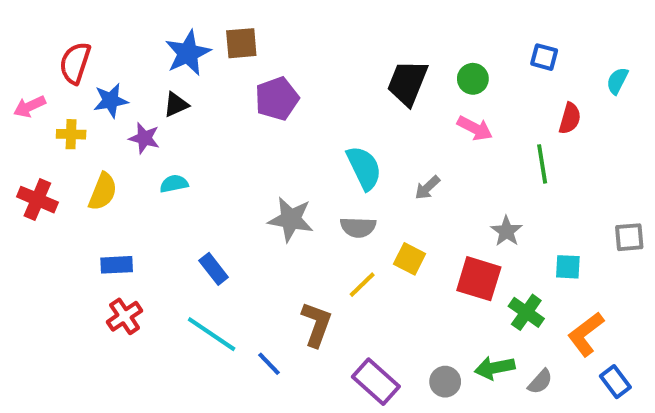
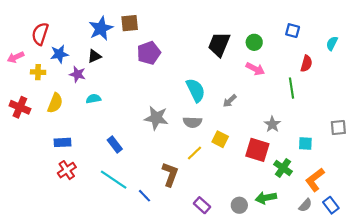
purple rectangle: (376, 382) -> (202, 205), size x0.7
gray semicircle: (540, 382) -> (305, 205), moved

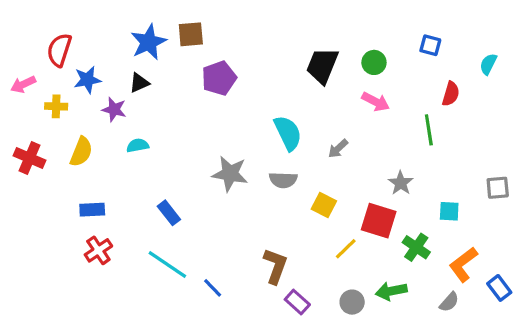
yellow line: (195, 153) -> (346, 249), moved
brown L-shape: (170, 174) -> (275, 266), moved
blue rectangle: (331, 205) -> (499, 288), moved

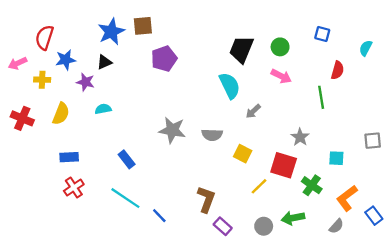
cyan semicircle: (288, 133) -> (230, 86), moved

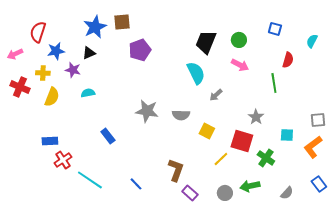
yellow cross: (42, 80) -> (43, 73), moved
red cross: (22, 118) -> (20, 87), moved
blue rectangle: (69, 157) -> (50, 141), moved
cyan line: (125, 198) -> (90, 180), moved
orange L-shape: (347, 198) -> (313, 147), moved

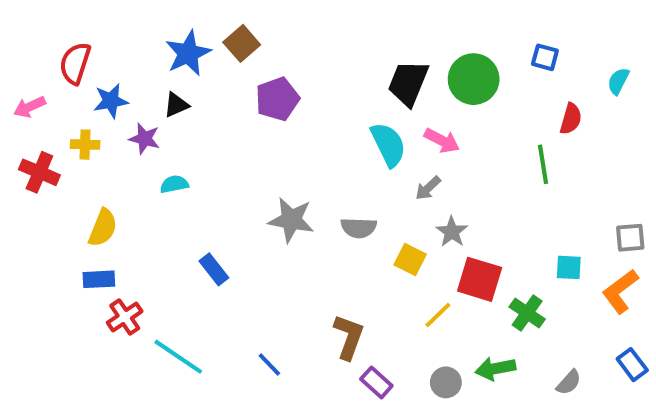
brown square: (122, 22) -> (242, 43), turned -36
green circle: (239, 40) -> (474, 79), size x1.6
pink arrow: (240, 65) -> (442, 141), moved
yellow semicircle: (52, 97) -> (103, 228), moved
gray star: (256, 117) -> (452, 232), moved

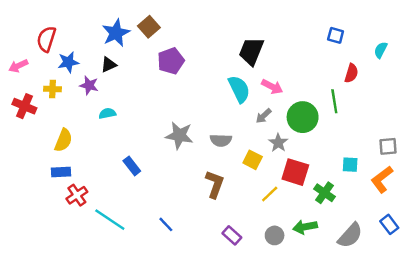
green circle: (474, 79) -> (303, 117), moved
brown L-shape: (349, 337) -> (215, 184), moved
gray semicircle: (569, 382) -> (350, 235), size x1.6

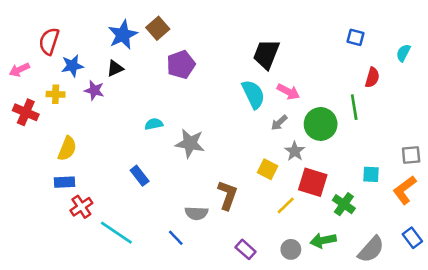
cyan semicircle: (107, 113) -> (154, 124), moved
gray semicircle: (221, 140) -> (196, 213), moved

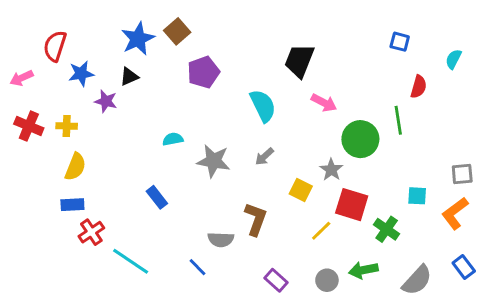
yellow cross: (56, 94) -> (67, 126), moved
cyan semicircle: (253, 94) -> (263, 106), moved
gray arrow: (279, 123) -> (264, 157), moved

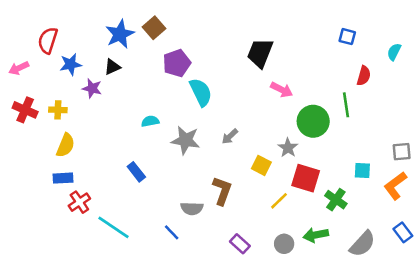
cyan semicircle: (263, 106) -> (201, 92), moved

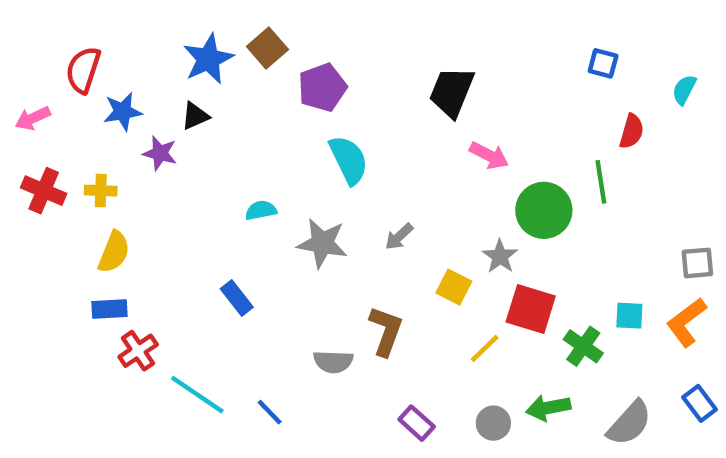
purple pentagon: (177, 63) -> (322, 87), moved
cyan square: (362, 171) -> (629, 316), moved
blue line: (172, 232) -> (270, 412), moved

